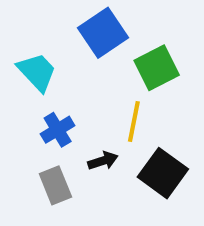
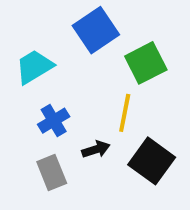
cyan trapezoid: (37, 72) -> (34, 67), turned -78

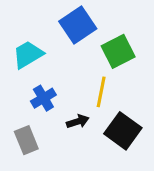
gray rectangle: (52, 172) -> (26, 140), moved

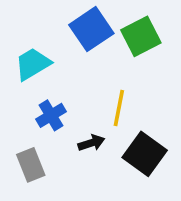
green square: (118, 51) -> (141, 36), moved

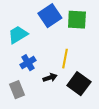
green square: (141, 36) -> (77, 20), turned 30

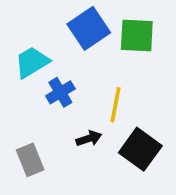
blue cross: (28, 63) -> (60, 92), moved

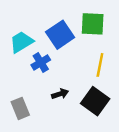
blue square: (89, 28) -> (60, 35), moved
yellow line: (115, 105) -> (100, 65), moved

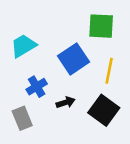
blue square: (60, 35) -> (74, 59), moved
blue cross: (41, 62) -> (37, 87), moved

